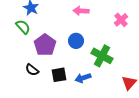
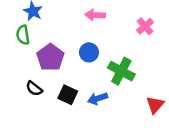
green semicircle: (23, 27) -> (23, 35), turned -147
black square: (59, 75) -> (68, 95), turned 35

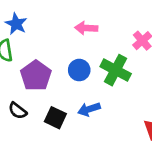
green cross: (121, 71) -> (116, 70), moved
blue arrow: (98, 99) -> (89, 109), moved

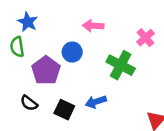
blue circle: (79, 70) -> (72, 52), moved

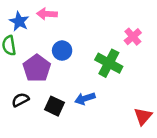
pink arrow: (93, 26) -> (47, 14), moved
black semicircle: (29, 103) -> (20, 100), turned 114

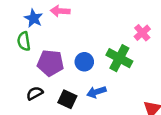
blue circle: (62, 51) -> (84, 62), moved
purple pentagon: (37, 68) -> (50, 63), turned -30

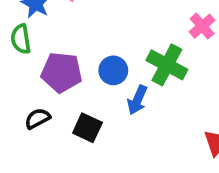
blue arrow: (96, 92) -> (137, 100), moved, turned -48

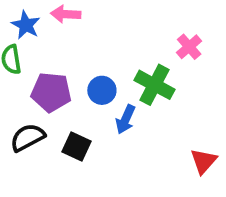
black semicircle: (37, 119) -> (28, 137), size x1.4

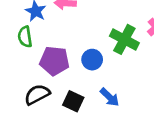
green cross: (155, 85) -> (124, 39), moved
blue arrow: (126, 119) -> (110, 97), moved, turned -70

